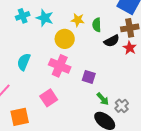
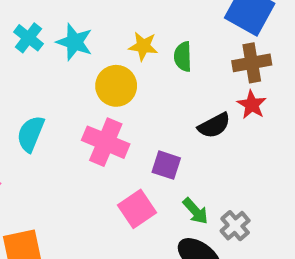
cyan cross: (23, 16) -> (28, 38), turned -32
black semicircle: (112, 41) -> (214, 125), moved
pink square: (49, 98) -> (137, 209), moved

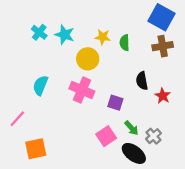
red star: (252, 105) -> (163, 96), moved
black semicircle: (214, 125) -> (142, 81), turned 108
pink square: (137, 209) -> (106, 136), moved

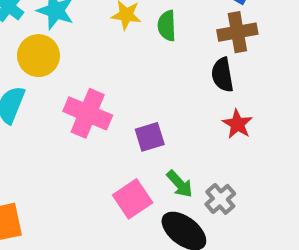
yellow circle: (88, 59) -> (38, 56), moved
black semicircle: (142, 81) -> (222, 75), moved
purple square: (115, 103) -> (150, 137), turned -35

